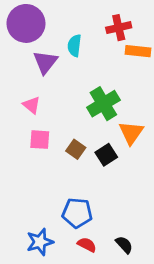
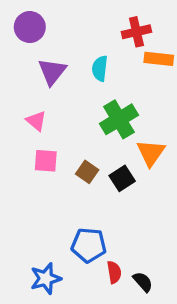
purple circle: (26, 23) -> (30, 27), size x0.7
cyan semicircle: (74, 46) -> (100, 68), moved
red semicircle: (87, 245) -> (114, 272), moved, turned 54

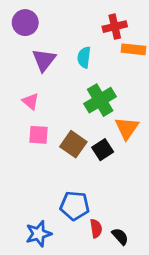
brown square: (87, 172) -> (73, 144), size x1.4

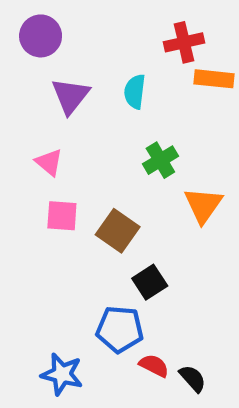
green cross: (100, 100) -> (160, 160), size x0.7
black square: (103, 150) -> (150, 282), moved
red semicircle: (96, 228) -> (154, 366), turned -54
blue star: (39, 234) -> (62, 374), turned 30

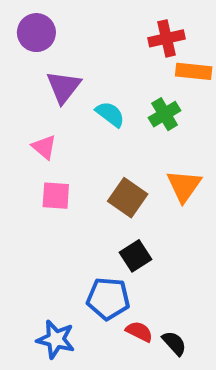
cyan semicircle: (135, 92) -> (110, 114), moved, turned 120
green cross: (160, 160) -> (165, 114), moved
brown square: (118, 231) -> (128, 198), moved

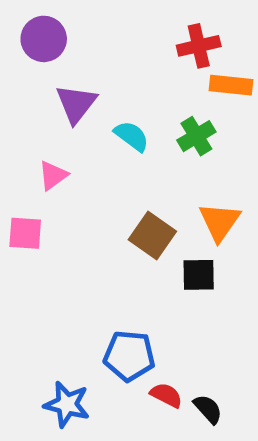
pink triangle: (44, 147) -> (53, 175), turned 44
pink square: (56, 196) -> (25, 233), moved
black square: (135, 256) -> (199, 275), moved, turned 32

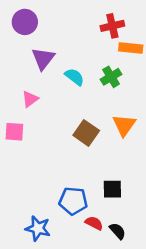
black square: (199, 275) -> (112, 189), moved

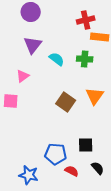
purple circle: (25, 22) -> (31, 12), moved
green cross: (111, 77) -> (85, 59), turned 35
black semicircle: (118, 231) -> (98, 168), moved

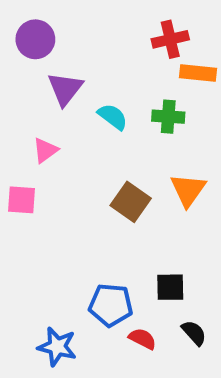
purple circle: (31, 12) -> (35, 39), moved

